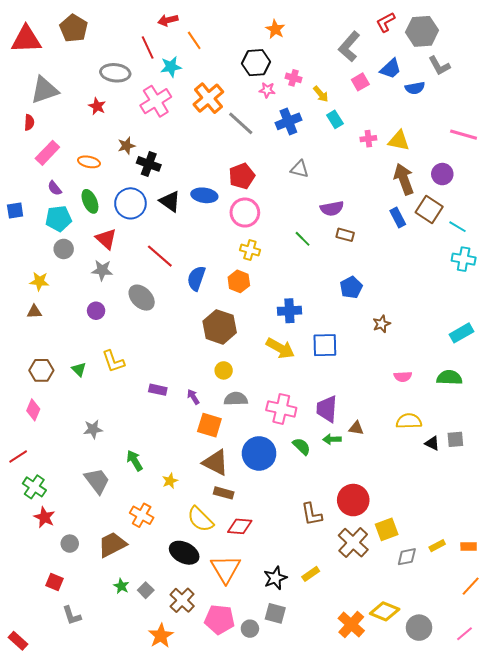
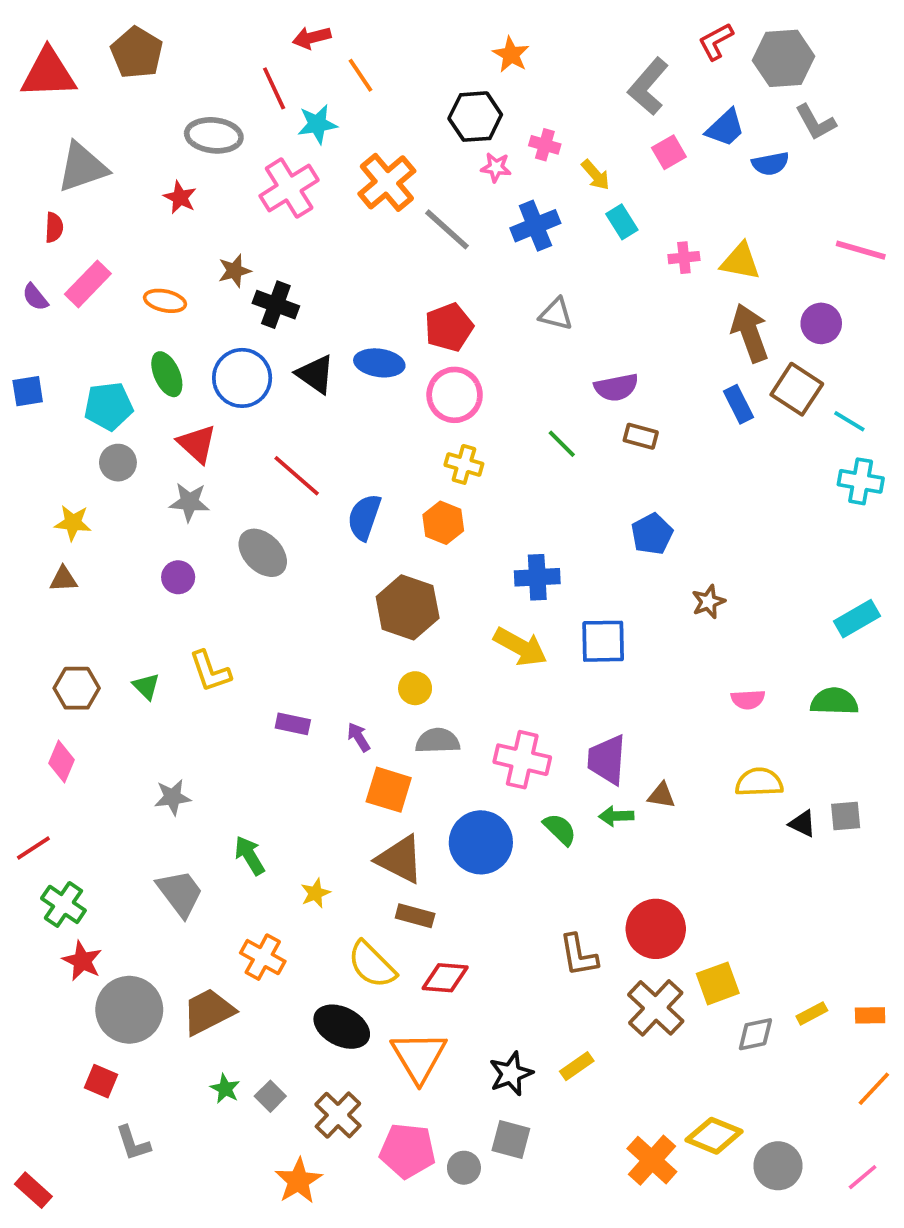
purple semicircle: (55, 188) -> (35, 297), moved
gray circle: (70, 544) -> (129, 1010), size x2.0

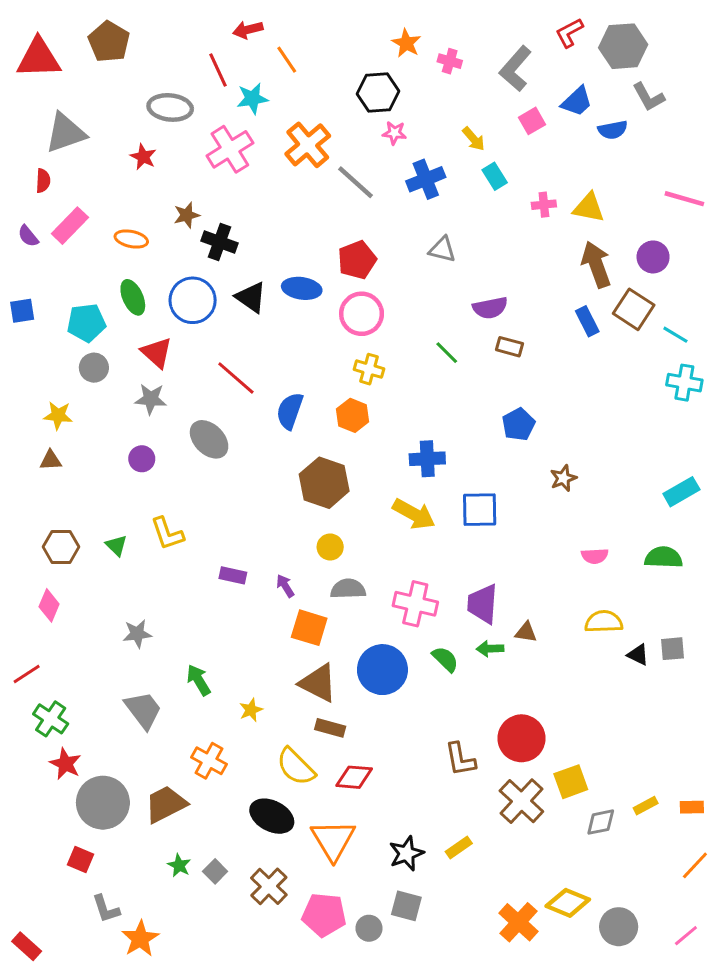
pink cross: (545, 145) -> (450, 61), moved
orange star: (298, 1181) -> (140, 939), moved

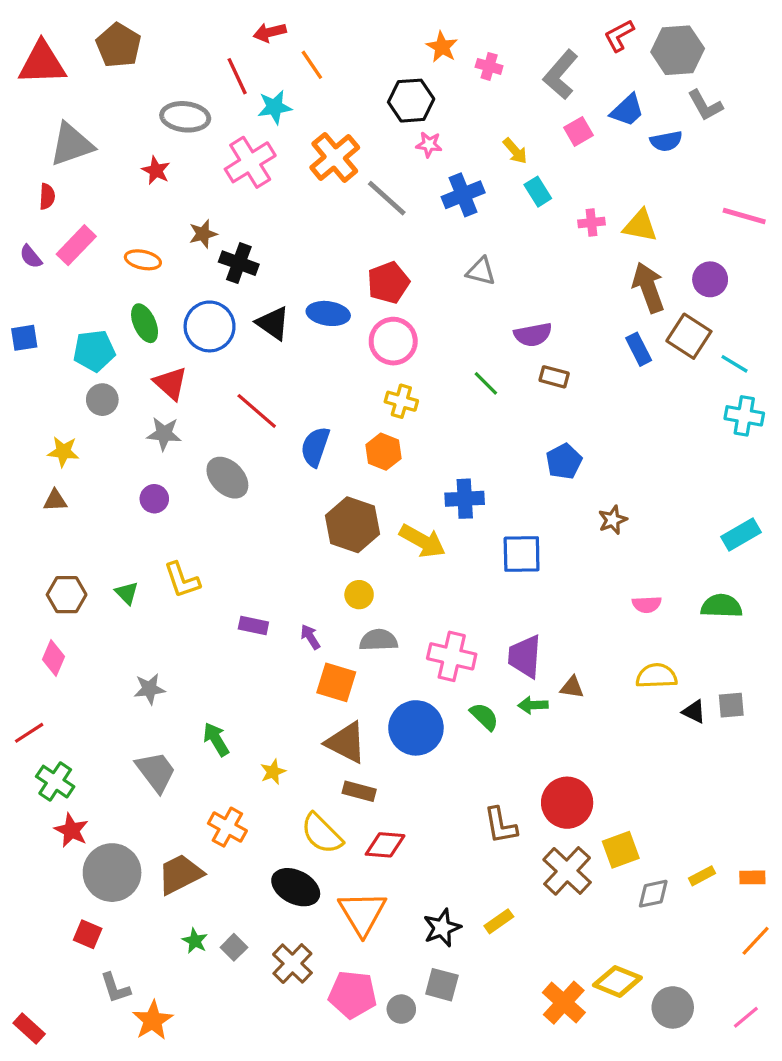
yellow arrow: (414, 514) -> (422, 541), moved

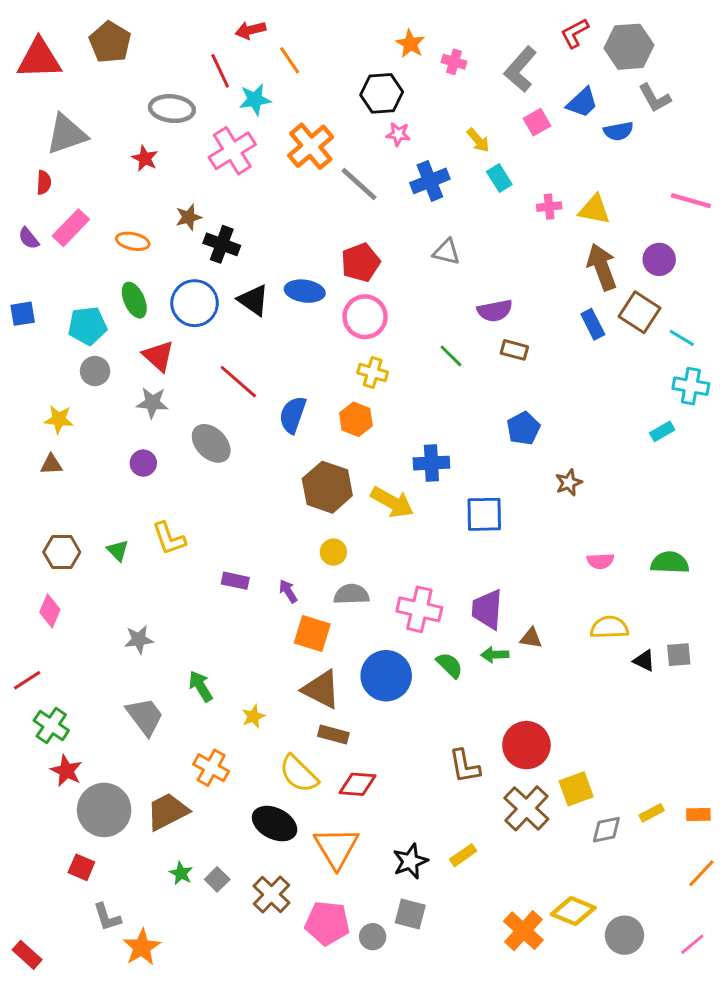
cyan rectangle: (741, 534) -> (662, 431), moved, size x0.7

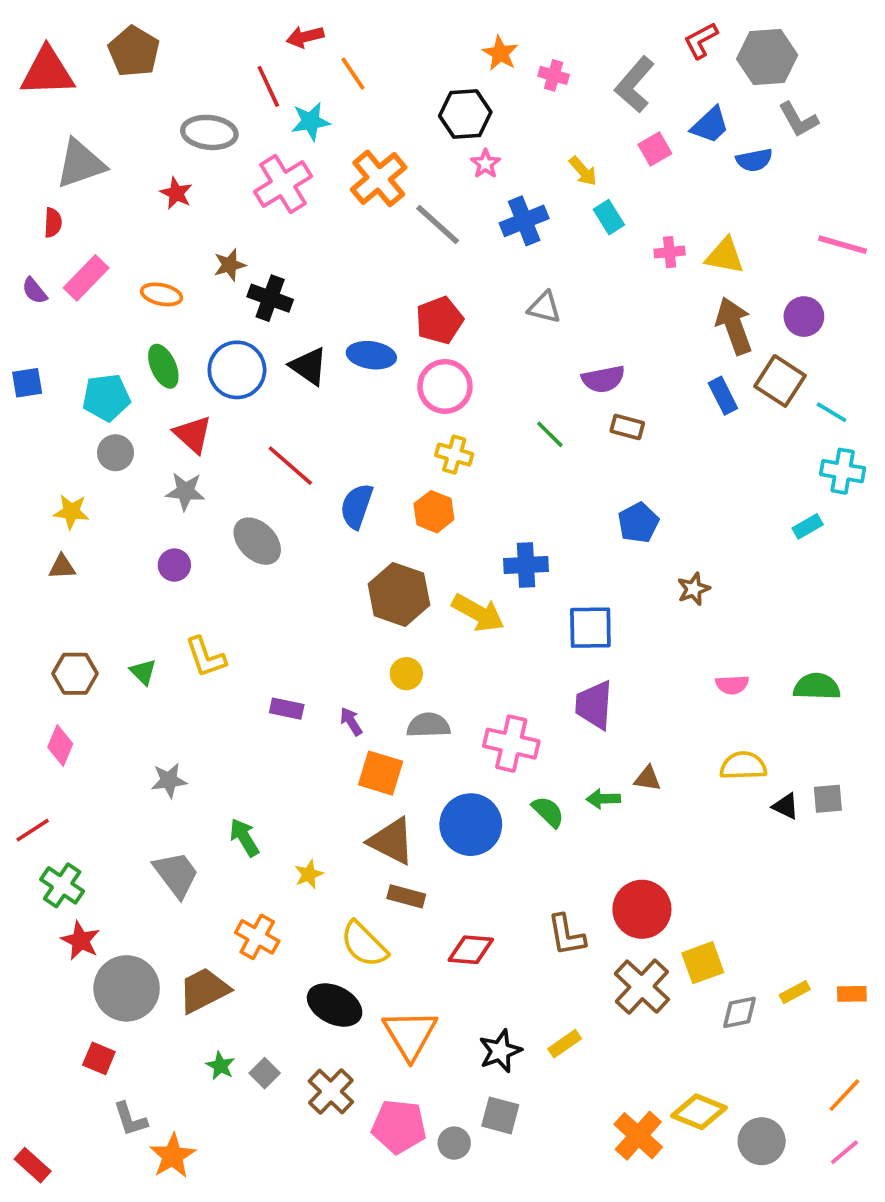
pink star: (398, 134) -> (485, 164), turned 30
purple trapezoid: (487, 609) -> (594, 705), moved
red diamond: (357, 784) -> (471, 950), moved
orange line: (701, 873) -> (844, 1095), moved

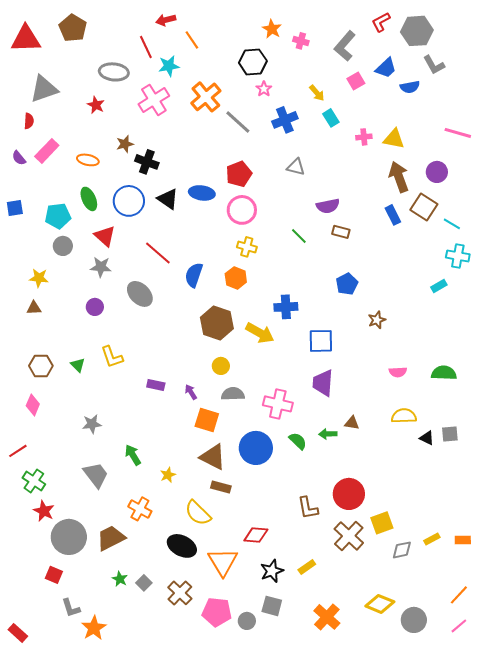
red diamond: (471, 950) -> (256, 535), moved
orange cross: (638, 1136) -> (327, 617), moved

